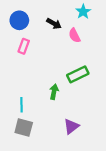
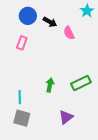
cyan star: (83, 12) -> (87, 11), moved
blue circle: (19, 20) -> (28, 16), moved
green rectangle: (78, 74) -> (81, 83), moved

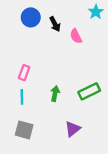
black arrow: (50, 22) -> (55, 24), turned 32
pink rectangle: (22, 43) -> (24, 73), moved
cyan line: (20, 97) -> (22, 97), moved

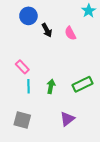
black arrow: (55, 24) -> (47, 30), moved
pink rectangle: (24, 73) -> (22, 67), turned -64
cyan line: (22, 97) -> (28, 86), moved

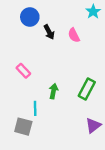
green rectangle: (83, 84) -> (87, 89), turned -36
cyan line: (28, 86) -> (35, 108), moved
purple triangle: (67, 119) -> (93, 125), moved

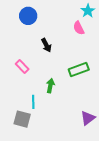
black arrow: (49, 32) -> (46, 45), moved
pink semicircle: (74, 35) -> (79, 28), moved
green rectangle: (87, 89) -> (79, 69), moved, turned 42

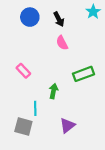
pink semicircle: (79, 28) -> (62, 43), moved
black arrow: (46, 45) -> (59, 19), moved
purple triangle: (88, 118) -> (67, 125), moved

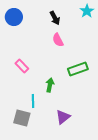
blue circle: (30, 17) -> (14, 17), moved

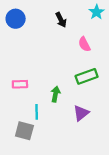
pink semicircle: (58, 40) -> (84, 44), moved
pink rectangle: (22, 66) -> (20, 84), moved, turned -48
purple triangle: (63, 117) -> (81, 113), moved

